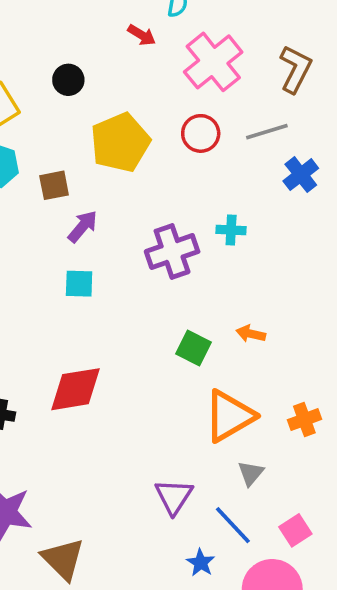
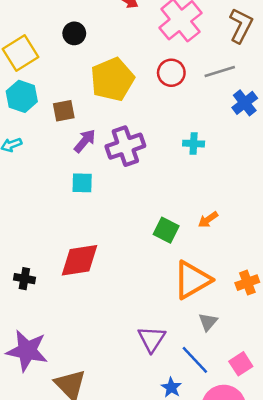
purple cross: (172, 251) -> (125, 146), moved
orange arrow: (251, 334) -> (208, 220), turned -48

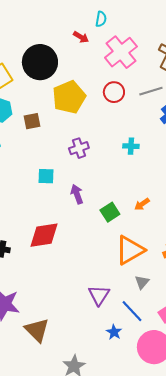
black circle: (74, 33) -> (40, 62), size x2.0
purple arrow: (85, 141) -> (77, 194), moved, turned -60
purple cross: (125, 146) -> (79, 148), size x0.7
green square: (166, 230) -> (110, 212), turned 30

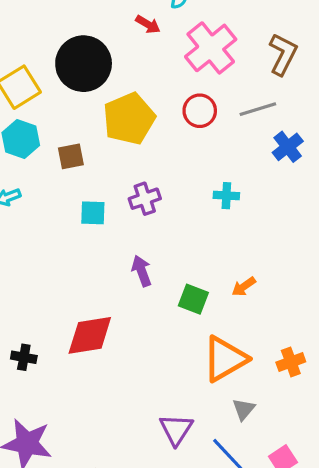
cyan square: (46, 176) -> (93, 213), moved
green square: (110, 212) -> (193, 299), turned -36

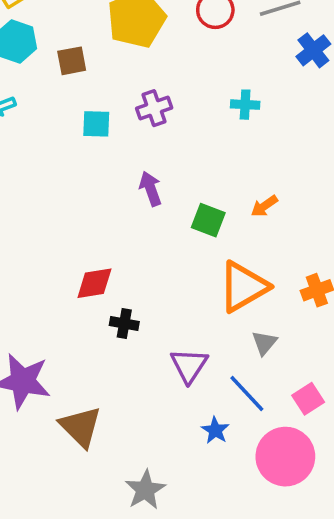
red diamond: (90, 335) -> (94, 283), moved, size x0.7
black cross: (24, 357) -> (124, 323), moved

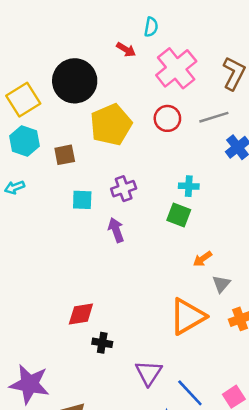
purple arrow: (151, 189) -> (116, 230), moved
green square: (208, 220) -> (179, 215), moved
gray triangle: (264, 343) -> (221, 284), moved

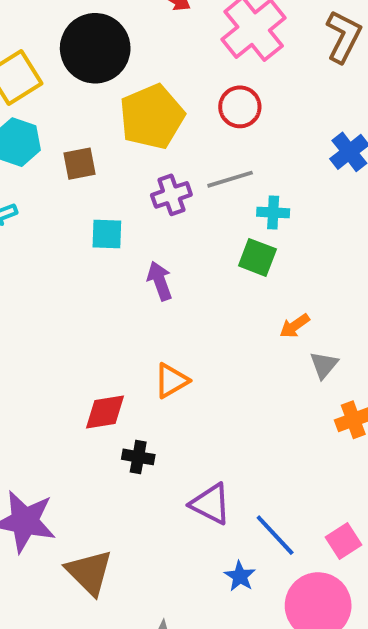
gray line: (214, 117) -> (230, 179), moved
purple cross: (124, 189) -> (171, 195), moved
orange triangle: (187, 316) -> (171, 381), moved, size x0.6
purple triangle: (149, 373) -> (211, 504), turned -36

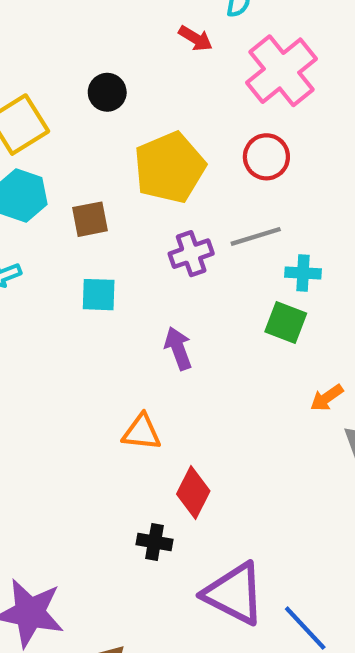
black circle: (95, 48) -> (107, 92), size x0.5
cyan square: (107, 234) -> (99, 295), moved
orange triangle: (171, 381) -> (142, 432), moved, turned 36
red diamond: (105, 412) -> (193, 492), moved, turned -54
purple triangle: (211, 504) -> (234, 594), size x1.4

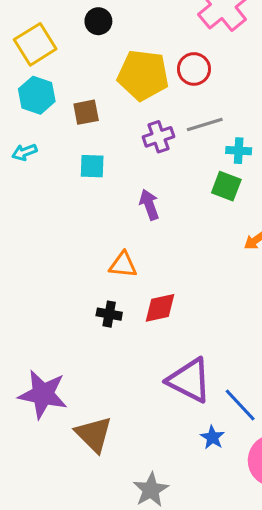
red circle: (266, 157) -> (194, 69), moved
yellow pentagon: (170, 168) -> (143, 75), turned 30
red diamond: (193, 492) -> (160, 308), turned 51
black cross: (155, 542) -> (109, 314), moved

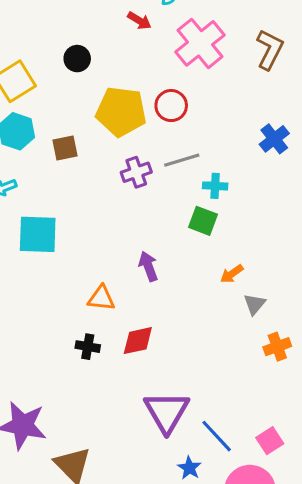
cyan square: (92, 166) -> (38, 234), moved, size x1.6
purple arrow: (149, 205) -> (148, 266), moved
purple triangle: (189, 380) -> (167, 412), turned 33

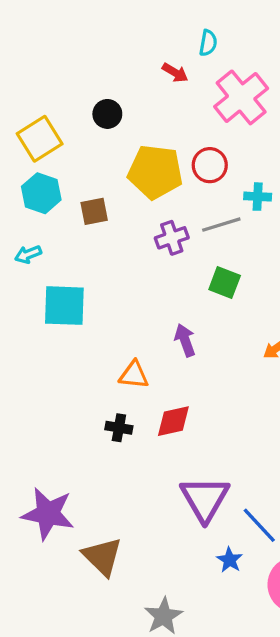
cyan cross: (215, 186) -> (258, 197), moved
green square: (203, 221) -> (225, 282), moved

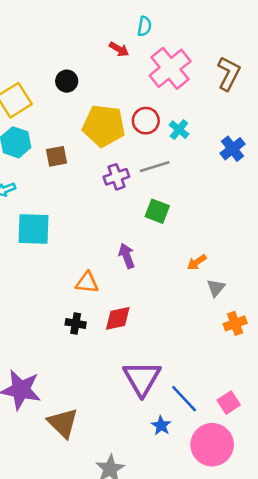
cyan cross: (258, 197) -> (179, 130), moved, turned 36

